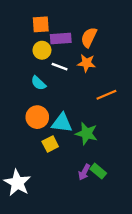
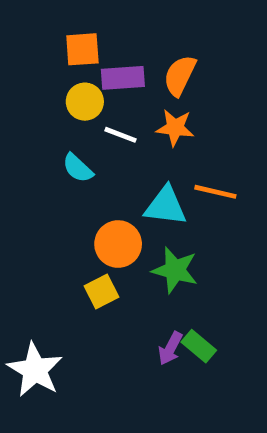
orange line: (106, 95) -> (215, 192), turned 36
orange circle: (37, 117) -> (118, 244), moved
cyan triangle: (62, 123) -> (166, 206), moved

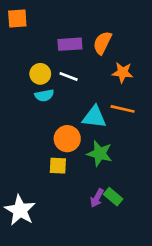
orange square: (82, 49) -> (17, 19), moved
yellow circle: (85, 102) -> (40, 74), moved
orange star: (175, 128) -> (123, 73), moved
cyan semicircle: (78, 168) -> (44, 95), turned -54
yellow square: (101, 291) -> (58, 166), turned 30

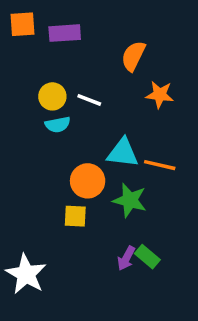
purple rectangle: (70, 44) -> (65, 33), moved
orange line: (123, 109) -> (160, 165), moved

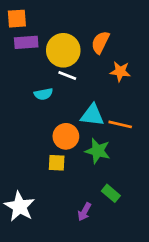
purple rectangle: (65, 33) -> (26, 42), moved
yellow circle: (52, 96) -> (63, 50), moved, size x1.6
purple arrow: (126, 258) -> (84, 212), moved

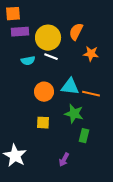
cyan semicircle: (43, 94) -> (28, 61), moved
orange circle: (66, 136) -> (44, 92), moved
green rectangle: (111, 193) -> (84, 136), moved, turned 64

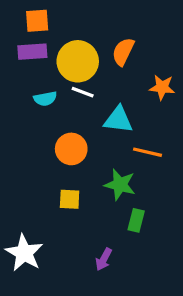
orange square: (13, 14) -> (37, 21), moved
orange star: (91, 54) -> (162, 87), moved
cyan triangle: (70, 87) -> (118, 120), moved

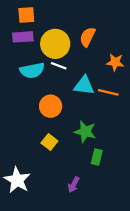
cyan semicircle: (45, 99) -> (32, 70), size x1.5
orange line: (147, 152) -> (108, 92), moved
yellow square: (70, 199) -> (49, 142), turned 35

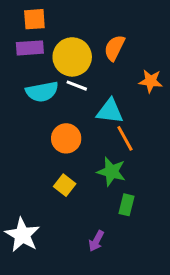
orange line: (108, 92) -> (125, 138), moved, turned 48

